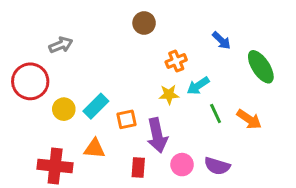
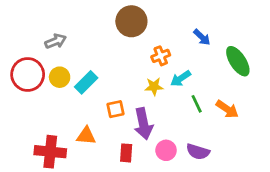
brown circle: (144, 23) -> (131, 21), size x1.5
cyan rectangle: (96, 106) -> (86, 82), moved
yellow circle: (64, 109) -> (60, 77), moved

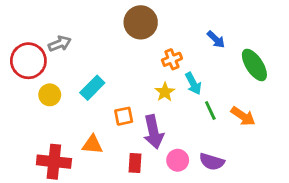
red circle: (28, 74) -> (28, 61), moved
yellow circle: (60, 77) -> (50, 95), moved
cyan arrow: (181, 78) -> (193, 83), turned -84
yellow star: (154, 86) -> (165, 92), turned -30

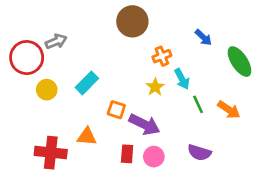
orange square: (124, 116) -> (116, 110), turned 30
purple arrow: (153, 132) -> (144, 124), turned -52
pink circle: (178, 160) -> (154, 157), moved

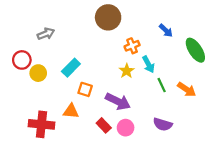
red circle: (27, 58) -> (22, 60), moved, size x0.7
orange square: (116, 110) -> (85, 89), moved
red rectangle: (127, 154) -> (104, 125), turned -48

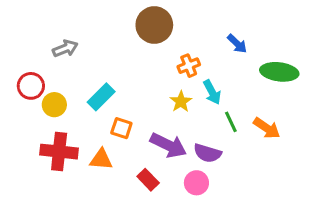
green ellipse: (195, 50) -> (279, 72), turned -50
red cross: (41, 124) -> (59, 152), moved
purple semicircle: (163, 124) -> (207, 153), moved
pink circle: (126, 128) -> (196, 183), moved

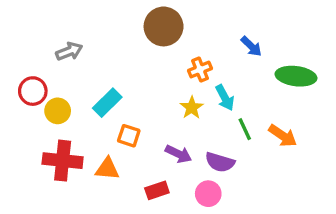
purple arrow: (168, 145) -> (178, 154), size x0.7
red rectangle: (148, 180) -> (157, 190), turned -65

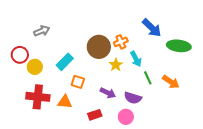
brown circle: (164, 26) -> (99, 47), moved
blue arrow: (251, 46) -> (152, 28), size x1.5

